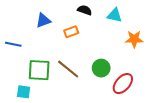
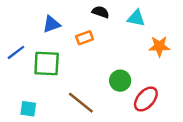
blue line: (13, 44) -> (16, 52), turned -49
brown line: (68, 69) -> (81, 103), moved
green square: (39, 70) -> (47, 63), moved

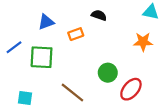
black semicircle: (101, 12) -> (99, 15), moved
cyan triangle: (136, 18) -> (151, 12), moved

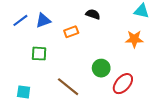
blue line: (14, 47) -> (20, 20), moved
green square: (42, 57) -> (39, 54), size x0.7

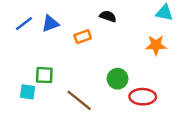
green square: (39, 54) -> (44, 75), moved
red ellipse: (123, 84) -> (143, 97), turned 50
cyan square: (24, 92) -> (28, 92), moved

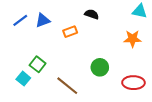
green square: (44, 75) -> (38, 64), turned 35
cyan square: (28, 92) -> (23, 79), turned 32
red ellipse: (143, 97) -> (133, 83), moved

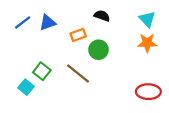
cyan triangle: (140, 11) -> (147, 19), moved, turned 35
green circle: (100, 67) -> (98, 50), moved
brown line: (67, 86) -> (78, 73), moved

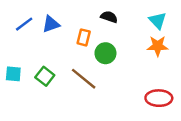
orange rectangle: (78, 35) -> (84, 37), turned -56
cyan square: (26, 87) -> (13, 74), moved, turned -35

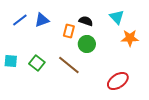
black semicircle: (109, 17) -> (86, 21), moved
cyan triangle: (158, 20) -> (117, 17), moved
red ellipse: (159, 98) -> (118, 81), moved, turned -35

